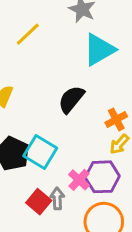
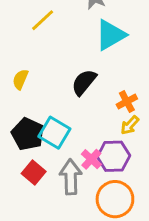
gray arrow: (57, 199) -> (71, 177), size x1.6
red square: (39, 202) -> (34, 173), moved

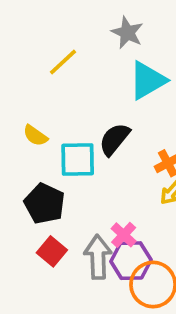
yellow semicircle: (20, 79) -> (35, 136), turned -78
cyan square: (54, 133) -> (78, 159), moved, turned -32
purple hexagon: (114, 156) -> (131, 261), moved

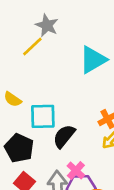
gray star: (127, 33) -> (47, 25), moved
black semicircle: (114, 139) -> (64, 136), moved

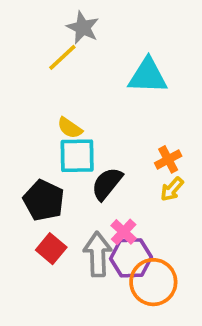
cyan triangle: (93, 60) -> (148, 76), turned 32
yellow semicircle: (13, 99) -> (70, 128), moved

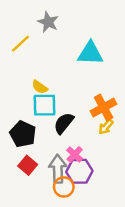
yellow line: (62, 57) -> (20, 44), moved
orange cross: (168, 159) -> (104, 107), size x1.5
orange circle: (153, 282) -> (64, 187), moved, size x0.7

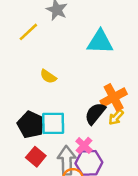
cyan square: (45, 105) -> (53, 123), moved
black semicircle: (64, 123) -> (95, 113), moved

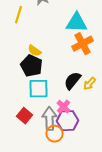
yellow line: (28, 32) -> (18, 15), turned -30
orange cross: (114, 97) -> (82, 44), moved
black pentagon: (31, 125) -> (32, 66), moved

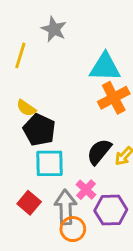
yellow semicircle: (34, 51) -> (26, 108), moved
purple hexagon: (68, 121) -> (111, 210), moved

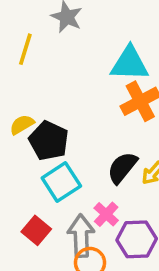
yellow semicircle: (26, 108) -> (22, 125), moved, turned 114
cyan square: (50, 163) -> (61, 182), turned -32

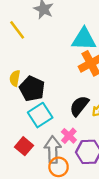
yellow line: (25, 49) -> (17, 30), turned -54
yellow semicircle: (22, 125) -> (15, 78), turned -49

